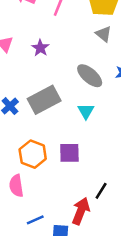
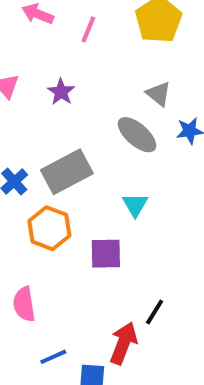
gray triangle: (104, 34) -> (158, 94), moved
cyan triangle: (86, 111) -> (135, 205), moved
orange hexagon: (33, 154) -> (49, 228), moved

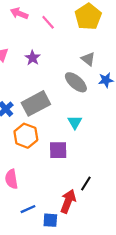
pink line: (88, 30) -> (48, 22), turned -64

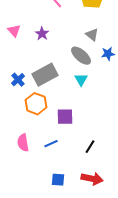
cyan triangle: (75, 122) -> (81, 80), moved
red arrow: (68, 201) -> (92, 179), moved, turned 80
blue line: (28, 209) -> (51, 144), moved

